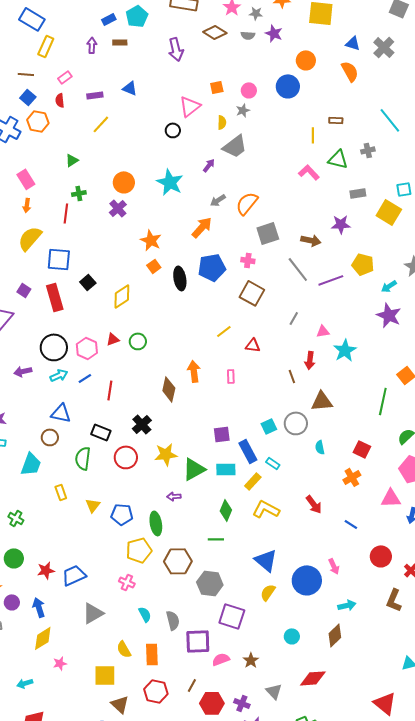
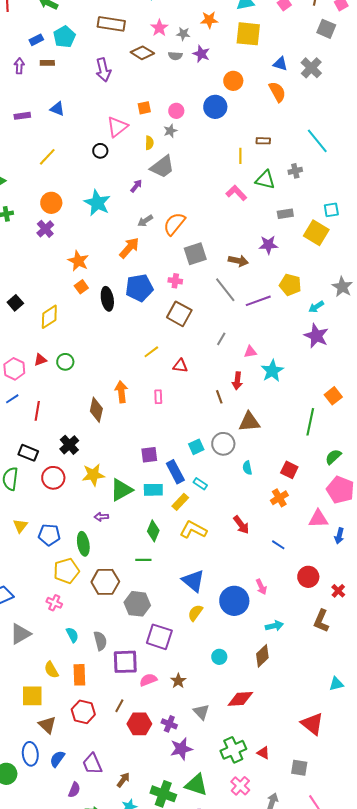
yellow line: (101, 124) -> (47, 157), moved

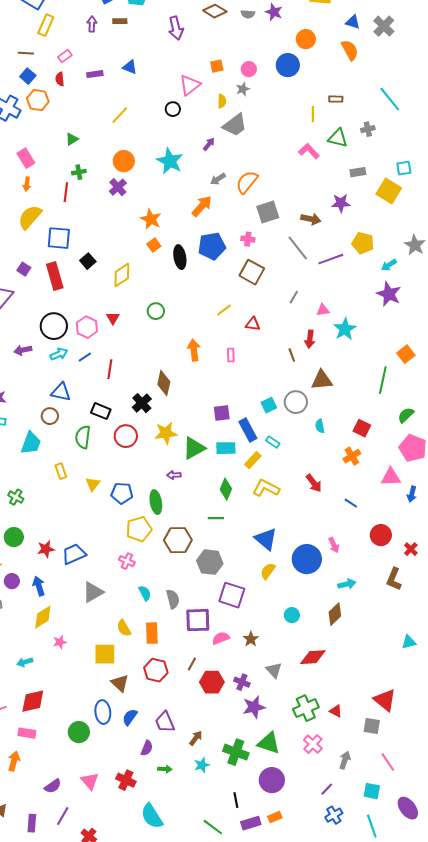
red triangle: (40, 360) -> (113, 318), turned -40
green circle: (65, 362) -> (156, 311), moved
brown diamond: (96, 410) -> (164, 383), moved
red triangle: (312, 724) -> (385, 700), moved

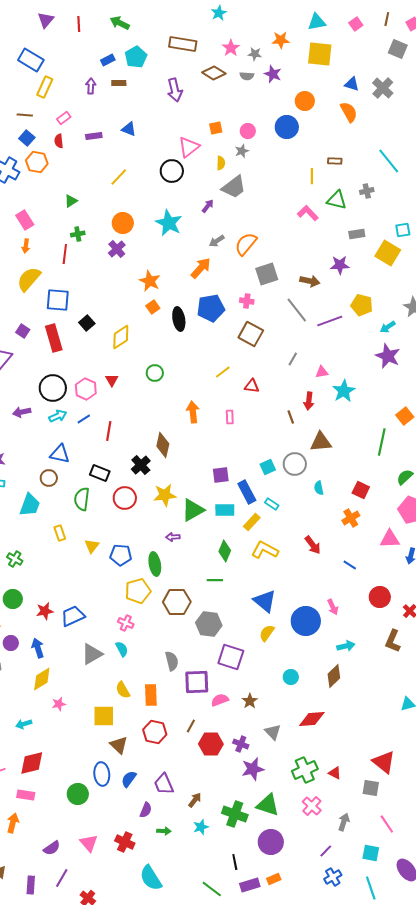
black circle: (173, 109) -> (172, 171), size x1.5
cyan semicircle: (145, 593) -> (122, 649), moved

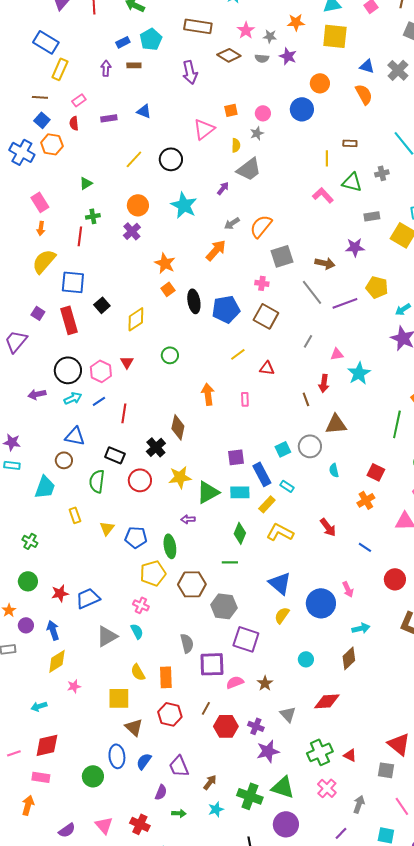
black circle: (172, 171) -> (171, 159), moved
blue pentagon: (211, 308) -> (226, 309), moved

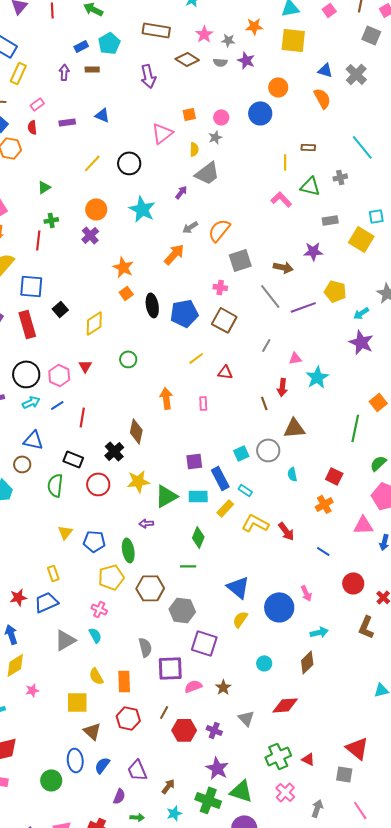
yellow rectangle: (75, 515) -> (53, 573), moved
yellow L-shape: (280, 532) -> (255, 523), moved
purple star: (268, 751) -> (217, 768), moved, turned -30

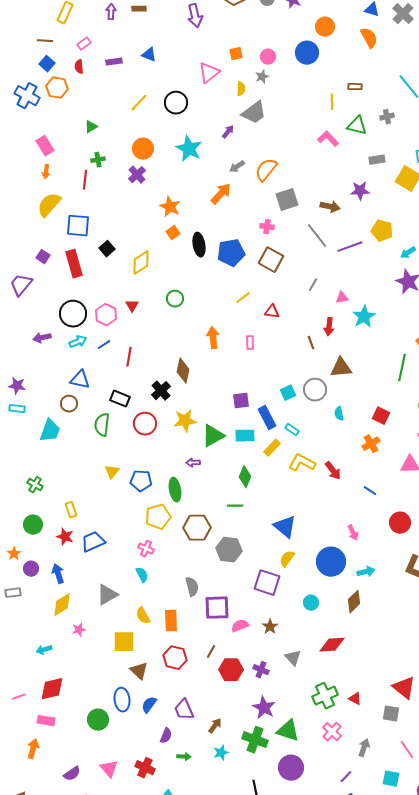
yellow rectangle: (53, 573) -> (71, 510), moved
red star: (18, 597) -> (65, 537), turned 30
blue circle: (279, 607) -> (331, 562), moved
gray triangle: (65, 640) -> (107, 595), moved
purple square: (204, 643) -> (267, 583), moved

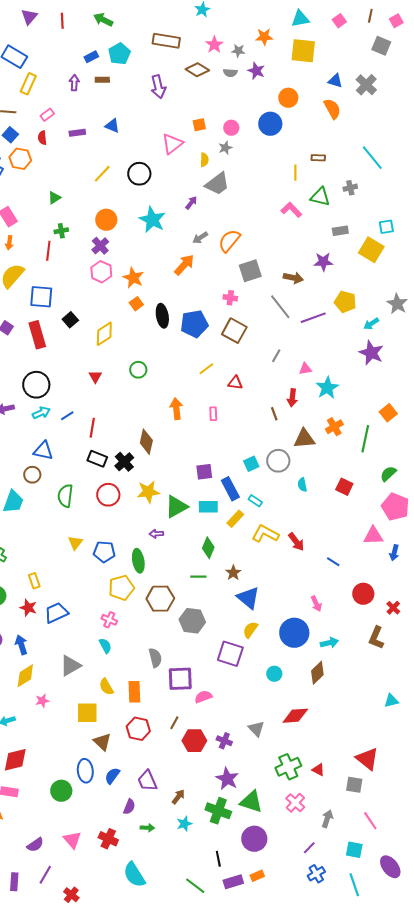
pink hexagon: (106, 315) -> (101, 272), moved
black rectangle: (120, 399) -> (97, 459), moved
orange cross: (371, 444) -> (334, 427), moved
brown star: (270, 627) -> (233, 573), moved

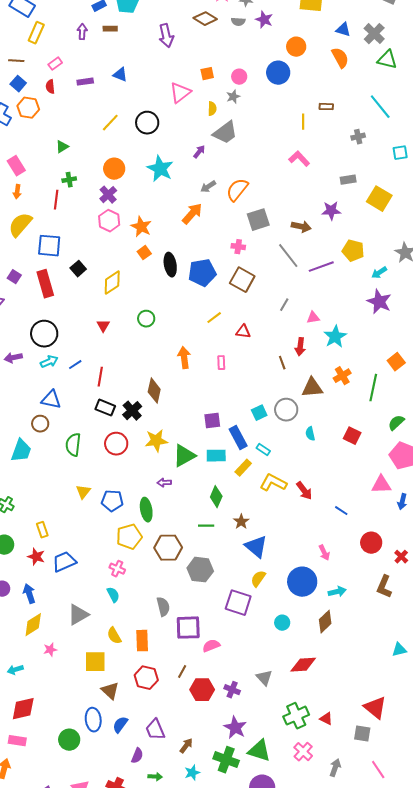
green triangle: (320, 197) -> (387, 60), moved
cyan square: (386, 227) -> (400, 153), moved

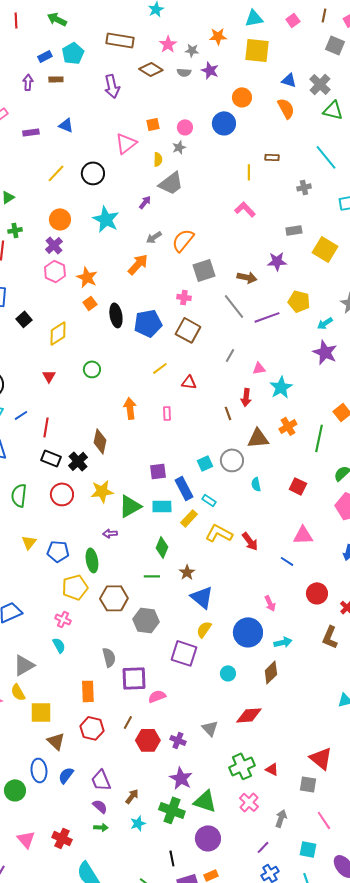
pink triangle: (381, 485) -> (303, 535), moved
yellow semicircle: (114, 636) -> (18, 692), moved
purple semicircle: (137, 756) -> (100, 806), moved, turned -70

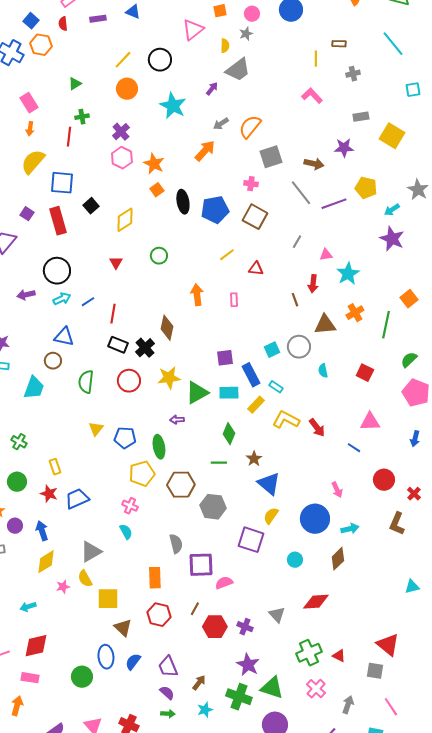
gray cross: (304, 187) -> (353, 74), moved
orange circle: (60, 219) -> (127, 89), moved

